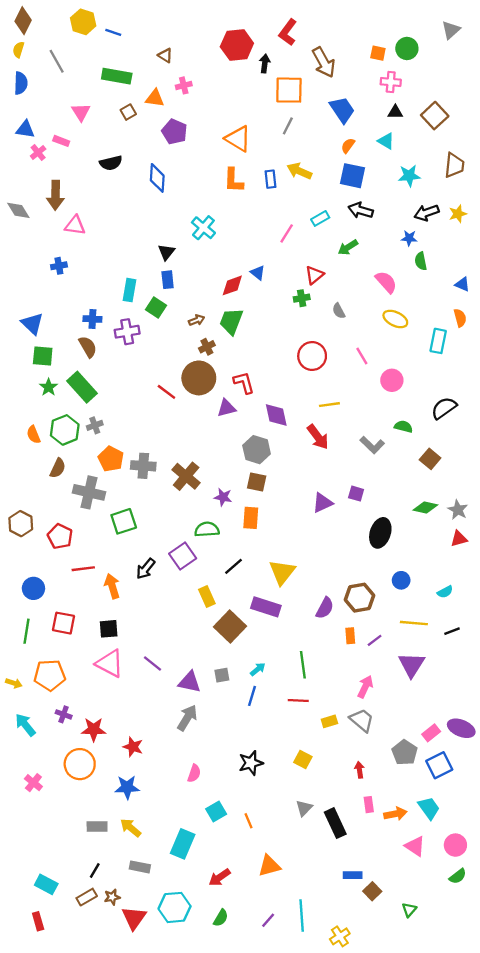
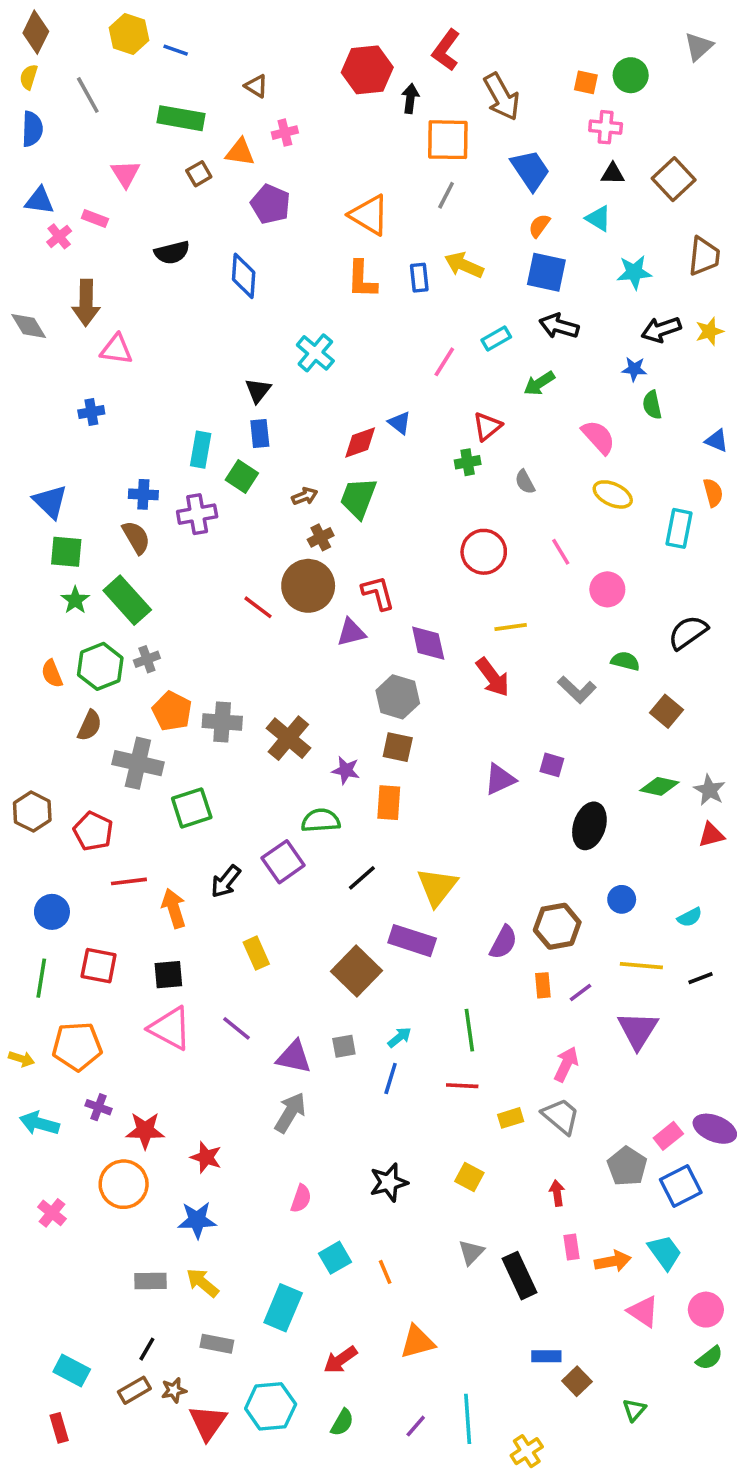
yellow rectangle: (207, 596) -> (256, 953), moved
cyan arrow: (25, 725) -> (39, 1123), turned -35

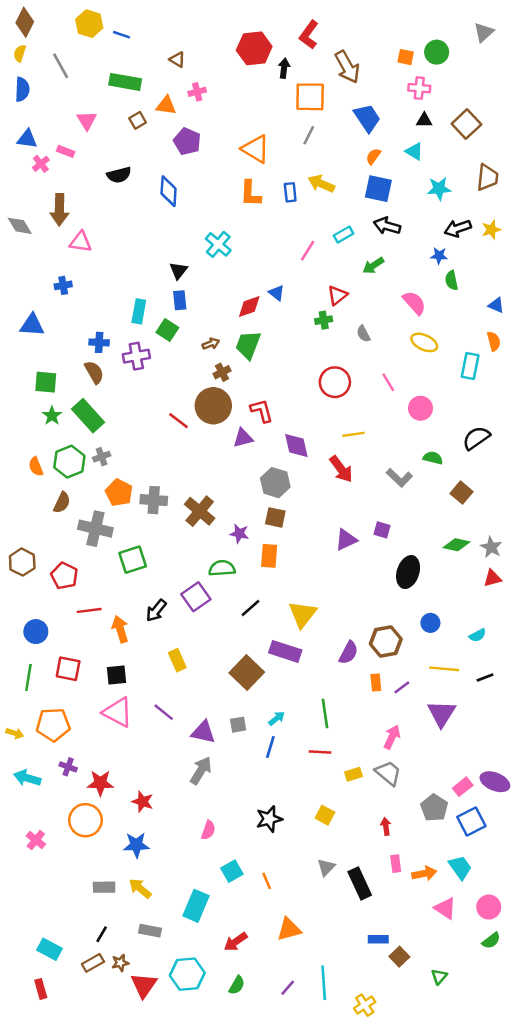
blue triangle: (50, 502) -> (32, 325), moved, turned -40

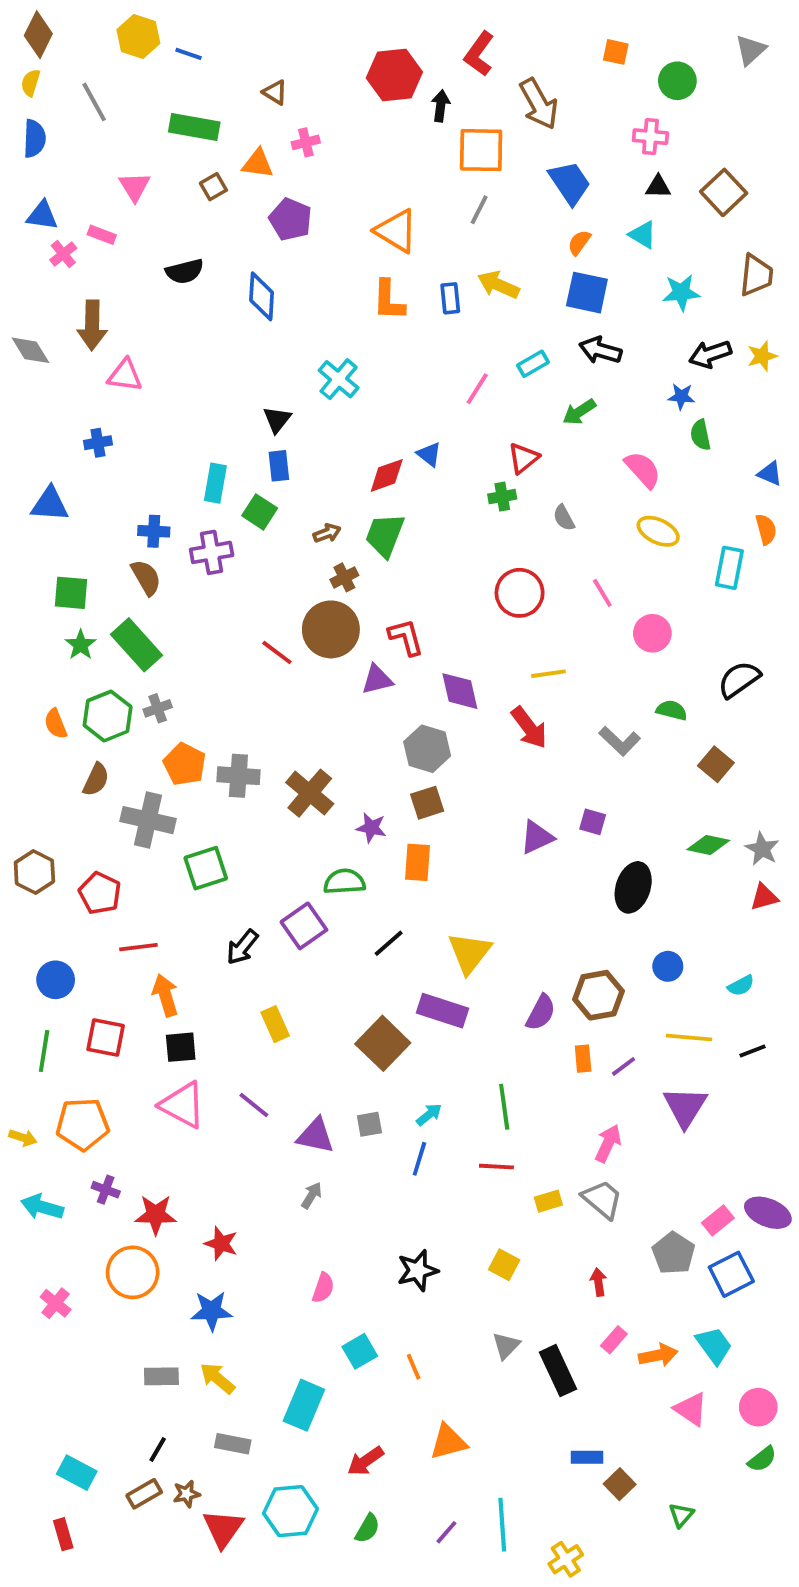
orange square: (406, 57) -> (616, 52), moved
brown square: (275, 517) -> (427, 803), turned -30
orange arrow: (120, 629) -> (165, 995), moved
gray arrow: (201, 771) -> (312, 1195), size x0.6
pink rectangle: (396, 864) -> (614, 1340), turned 49

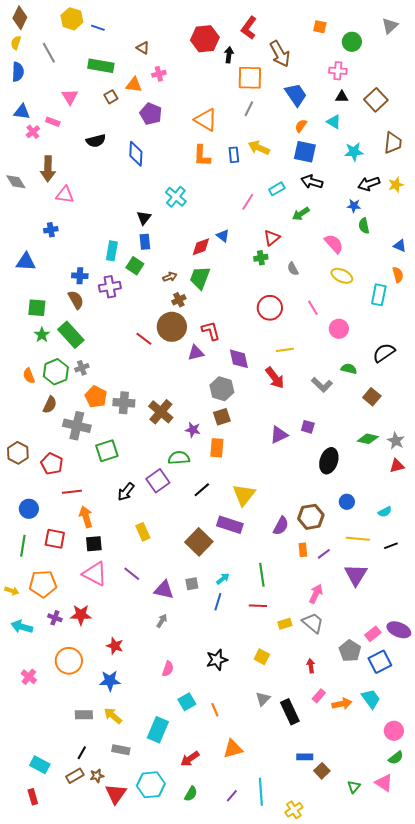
red star: (156, 1215) -> (81, 615), moved
pink triangle: (691, 1409) -> (384, 783), moved

